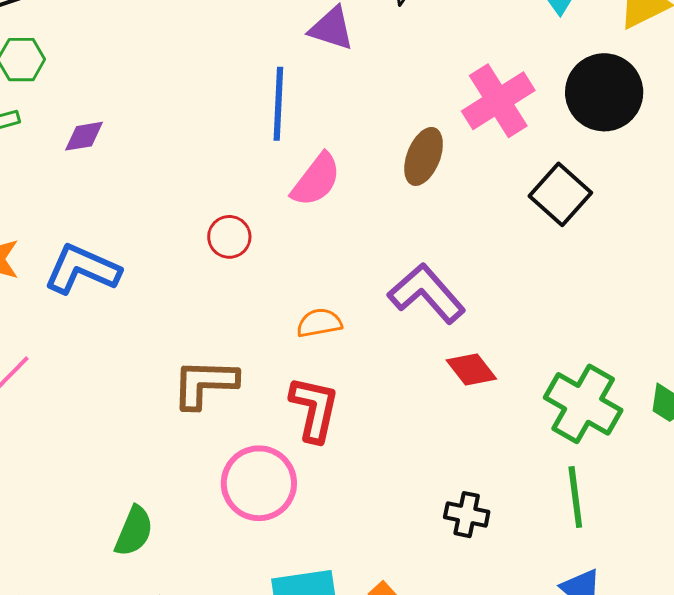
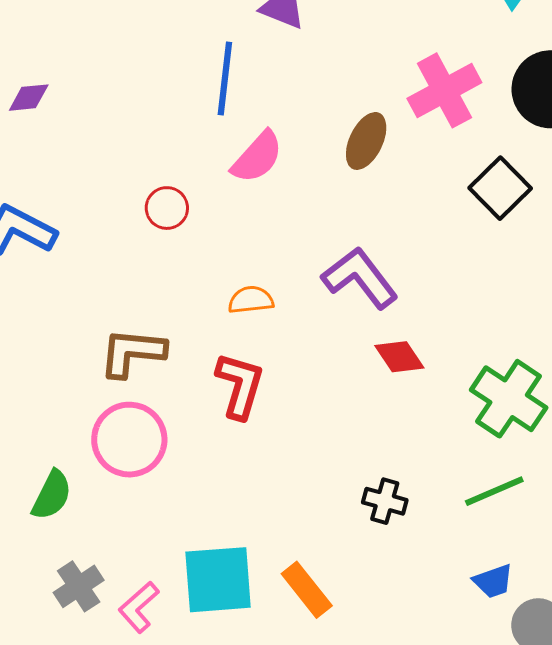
pink circle: (259, 483) -> (129, 440), moved
green line: (575, 497) -> (494, 491), turned 70

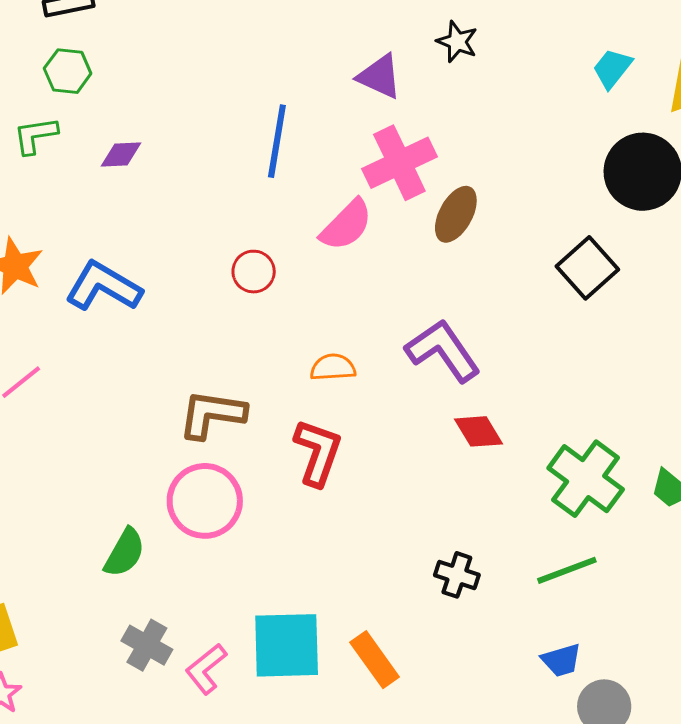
blue line: (225, 78) -> (277, 141), moved
pink cross: (444, 90) -> (399, 163), moved
gray cross: (79, 586) -> (147, 645), turned -30

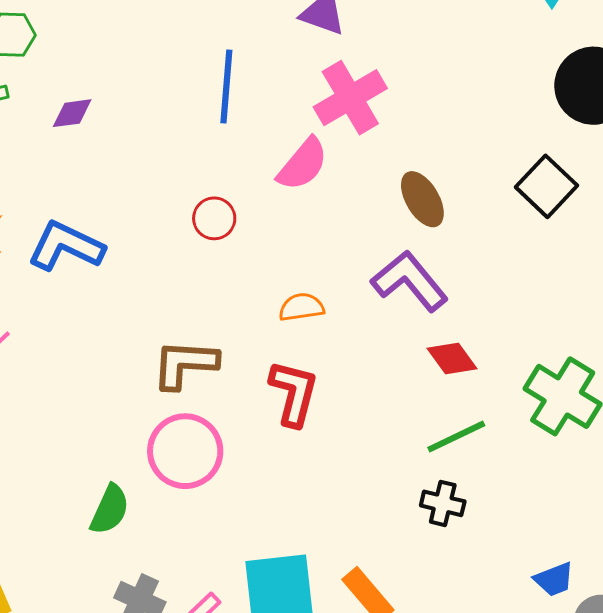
brown ellipse: (456, 214) -> (422, 199), moved, turned -54
green line: (567, 570) -> (456, 437), moved

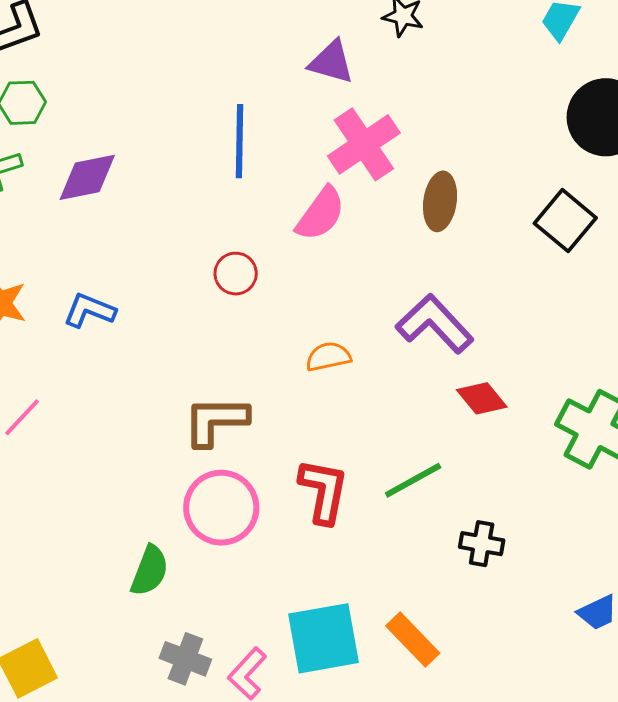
purple diamond: (72, 113) -> (87, 177), size x1.5
brown ellipse: (422, 199) -> (440, 201), moved, turned 42
blue L-shape: (66, 246) -> (89, 310), size x0.7
red L-shape: (294, 393) -> (324, 491), moved
green line: (456, 437) -> (413, 480), moved

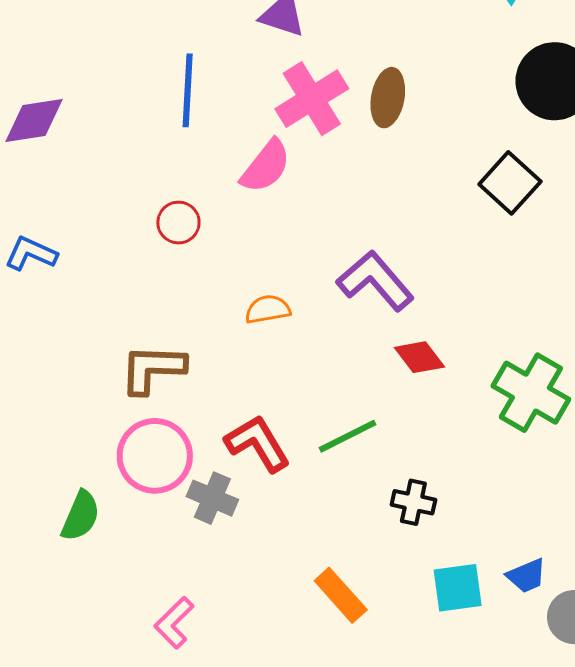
brown ellipse: (440, 201) -> (388, 98), moved
red L-shape: (324, 491) -> (258, 443), turned -44
cyan square: (323, 638) -> (458, 588), moved, size x0.7
gray cross: (185, 659) -> (212, 498), moved

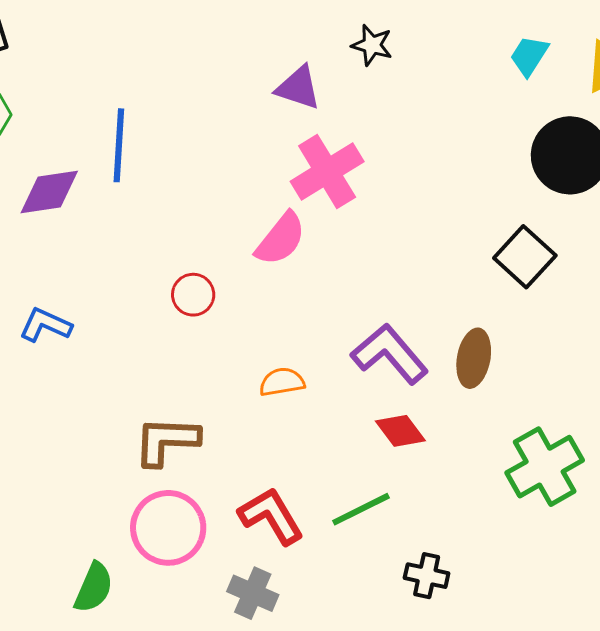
blue line: (188, 90) -> (119, 145), moved
brown ellipse: (388, 98) -> (474, 358), moved
red diamond: (419, 357) -> (400, 431), moved
green cross: (531, 393) -> (545, 467), turned 30
gray cross: (212, 498) -> (253, 593), moved

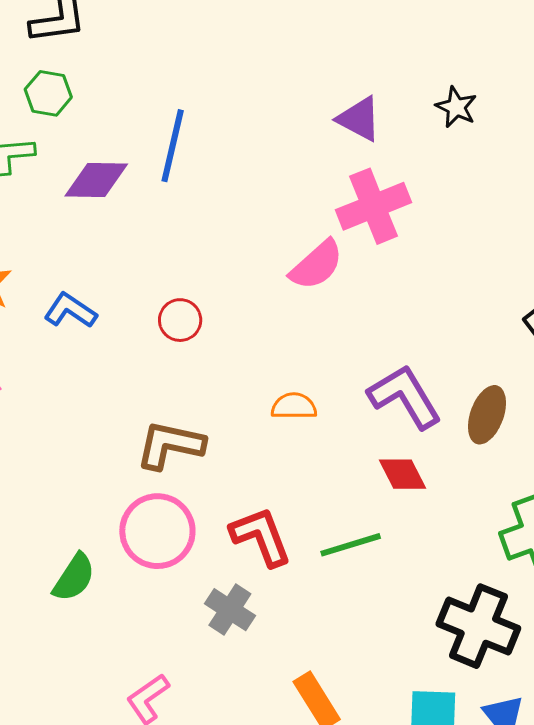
black star: (372, 45) -> (456, 107), moved
red circle: (193, 295) -> (180, 320), moved
black cross: (427, 576) -> (478, 626), moved, size x1.8

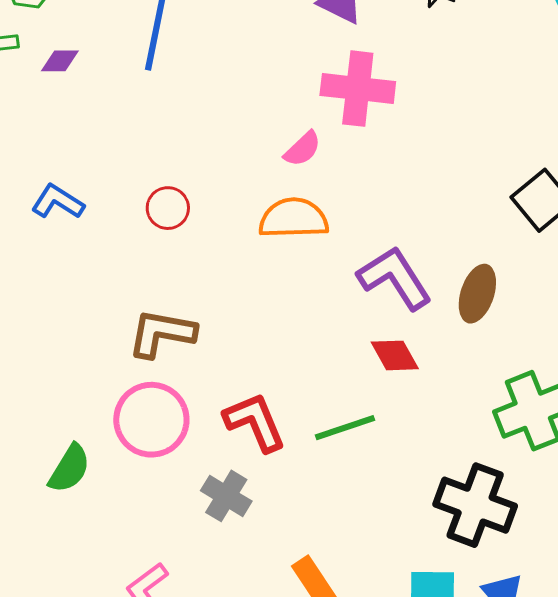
purple diamond: (96, 180) -> (60, 61), moved, size x0.6
pink cross: (374, 206) -> (358, 89), turned 30
pink semicircle: (317, 265) -> (303, 149), size x0.7
orange semicircle: (294, 406) -> (294, 218), moved, size x1.5

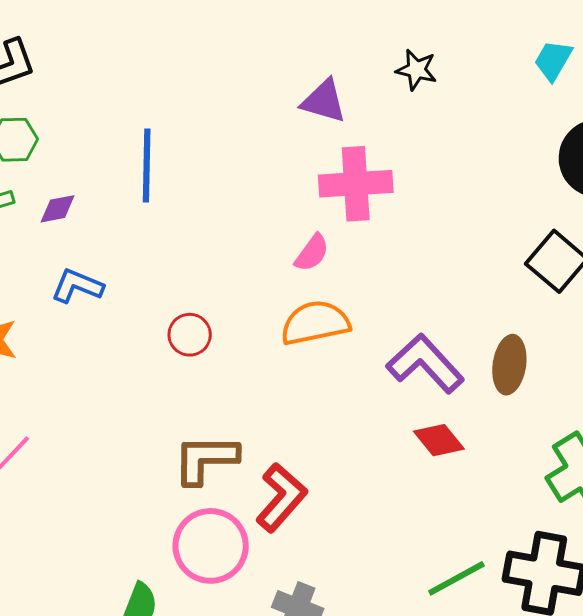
blue L-shape: (58, 202) -> (77, 286), moved
red L-shape: (255, 422) -> (281, 498), moved, turned 74
green line: (345, 428) -> (456, 578), moved

